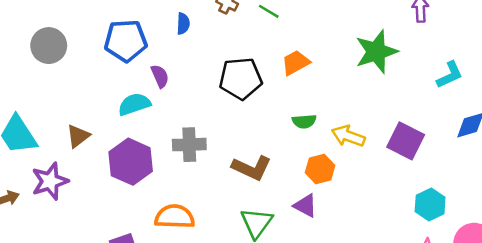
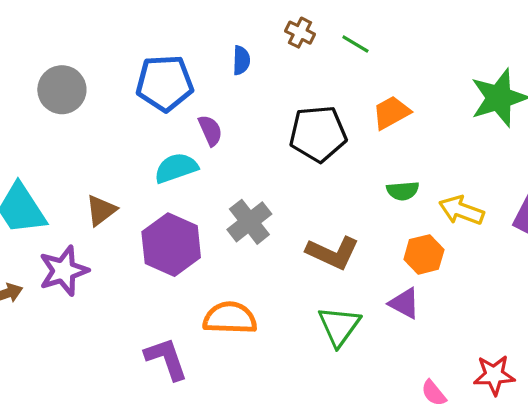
gray cross: (189, 145) -> (249, 222), turned -36

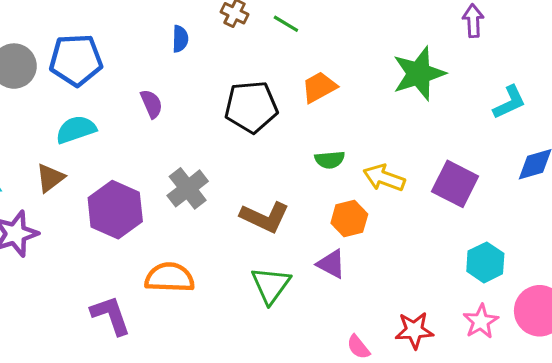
blue pentagon: (165, 83) -> (76, 60), moved
cyan semicircle: (176, 168) -> (76, 129), moved

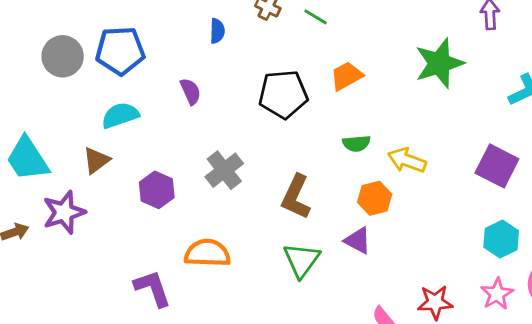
purple square: (455, 184) -> (497, 166), moved
purple hexagon: (115, 210) -> (157, 190), size x0.7
brown L-shape: (265, 217) -> (296, 197), turned 90

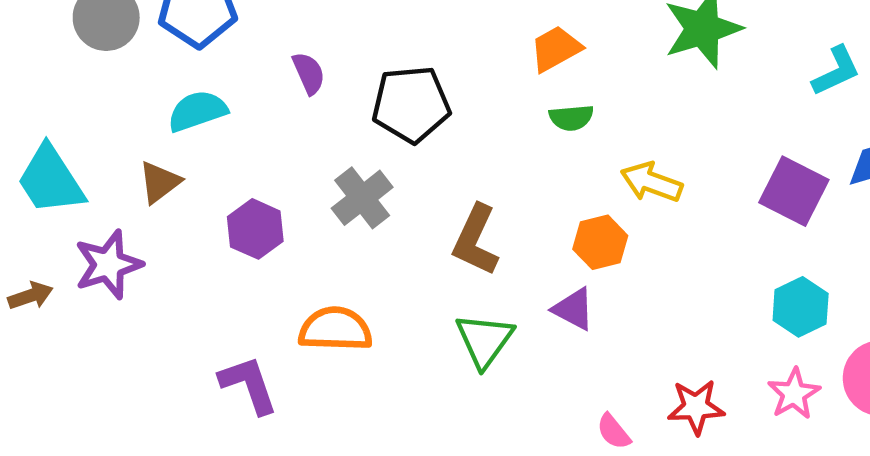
black pentagon: (283, 94) -> (411, 104), moved
green semicircle: (356, 143) -> (571, 118), moved

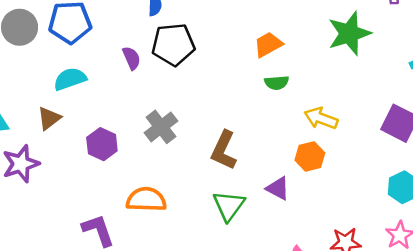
black pentagon: (411, 104) -> (173, 44), moved
orange hexagon: (600, 242) -> (310, 156), moved

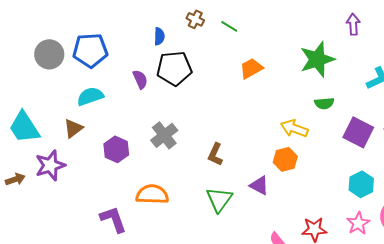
green semicircle: (277, 83) -> (324, 103), moved
brown L-shape: (224, 150) -> (215, 154), size x0.7

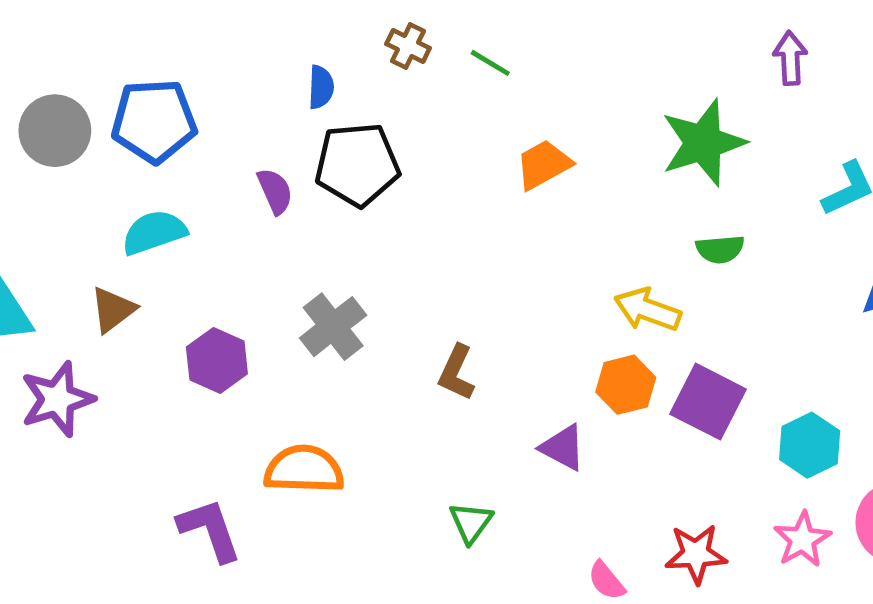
purple square: (358, 132) -> (708, 402), moved
green triangle: (219, 199) -> (471, 523), moved, size x0.7

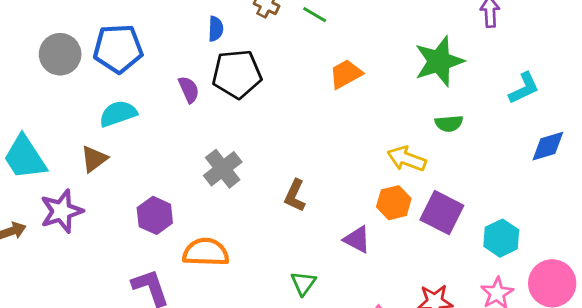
purple hexagon: (217, 360) -> (155, 215), moved

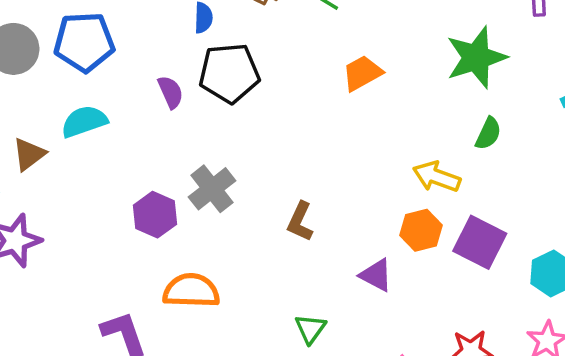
green semicircle: (449, 124) -> (488, 134), turned -60
brown triangle: (94, 159) -> (29, 154), moved
purple hexagon: (155, 215) -> (155, 215), moved

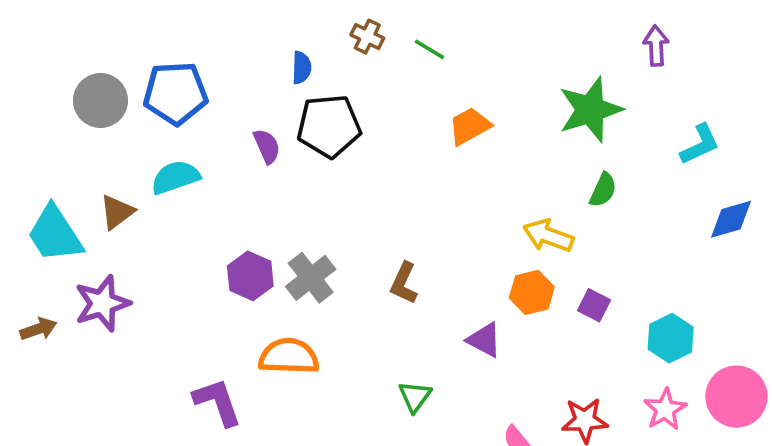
gray cross: (212, 189) -> (311, 278), moved
purple square: (480, 242) -> (594, 305), size x0.6

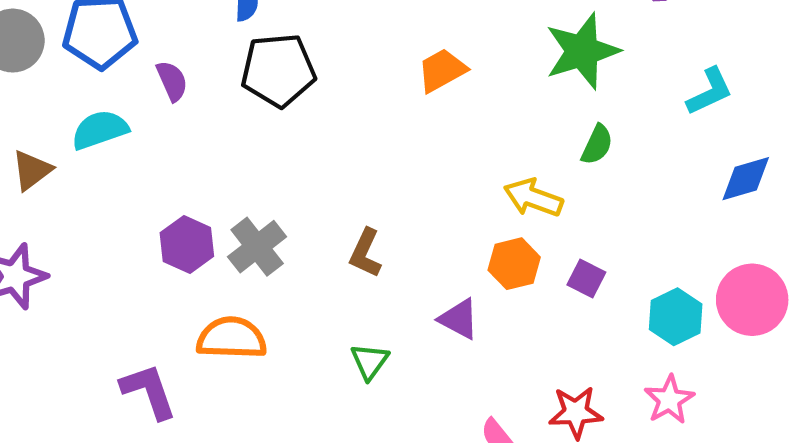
purple semicircle: (267, 146) -> (172, 81), moved
green triangle: (415, 397) -> (370, 361), moved
pink circle: (736, 397) -> (752, 300), moved

